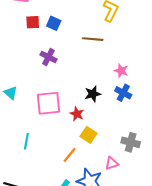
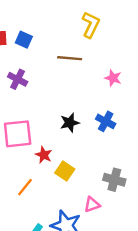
pink star: (121, 71) -> (113, 78), moved
red star: (77, 114) -> (44, 155), moved
orange line: (70, 155) -> (25, 187), moved

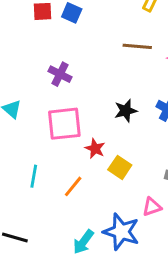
brown line: (70, 58) -> (137, 46), moved
purple cross: (18, 79) -> (60, 74), moved

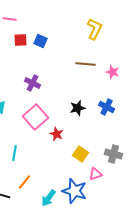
pink square: (64, 124) -> (36, 117), turned -35
yellow square: (120, 167) -> (81, 154), moved
orange line: (73, 186) -> (25, 182), moved

